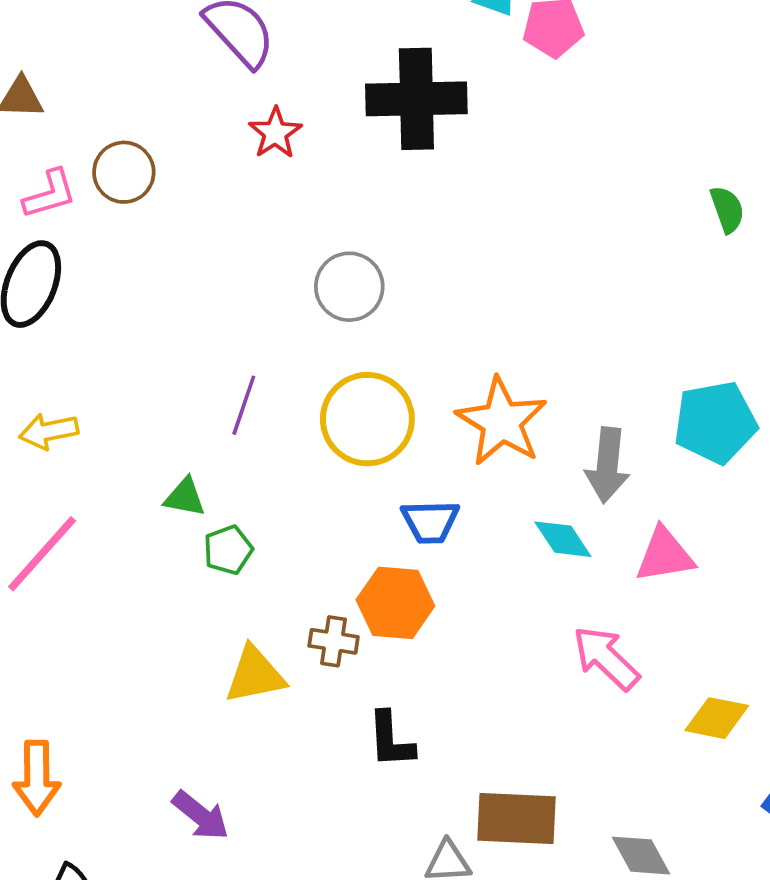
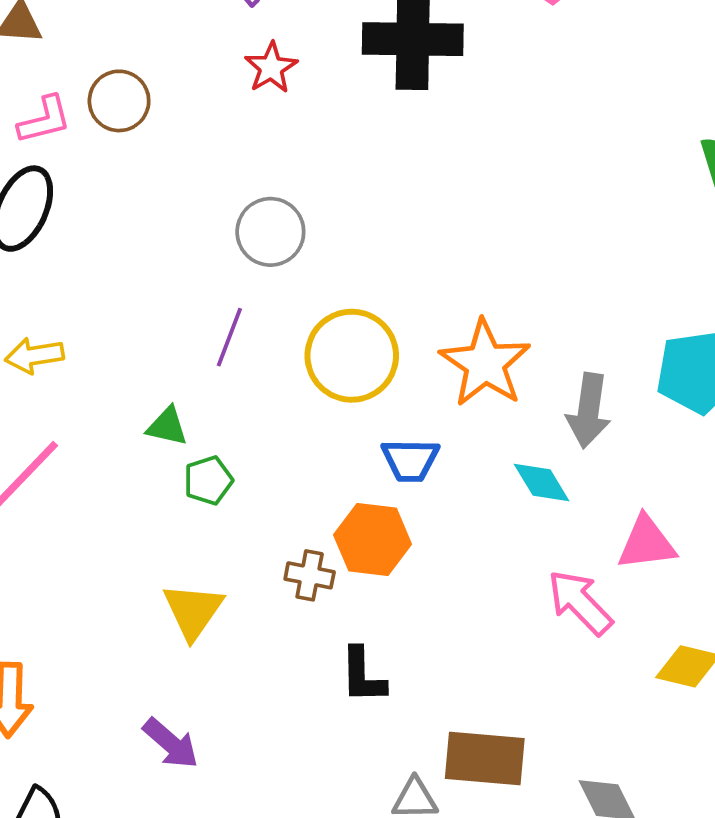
gray circle: (349, 287) -> (270, 232), moved
pink triangle: (665, 555) -> (647, 543), moved
yellow triangle: (255, 675) -> (193, 611), moved, turned -46

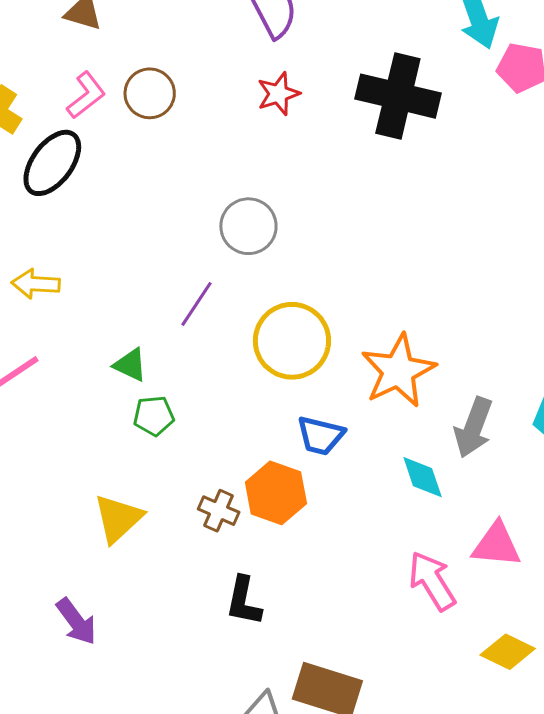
pink L-shape: (44, 120) -> (86, 95), turned -36

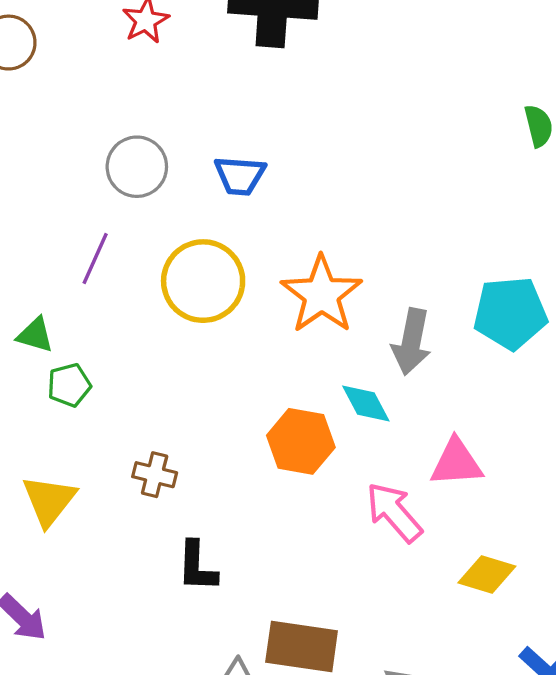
blue trapezoid: (321, 436) -> (240, 176), moved
orange hexagon: (276, 493) -> (301, 441), moved

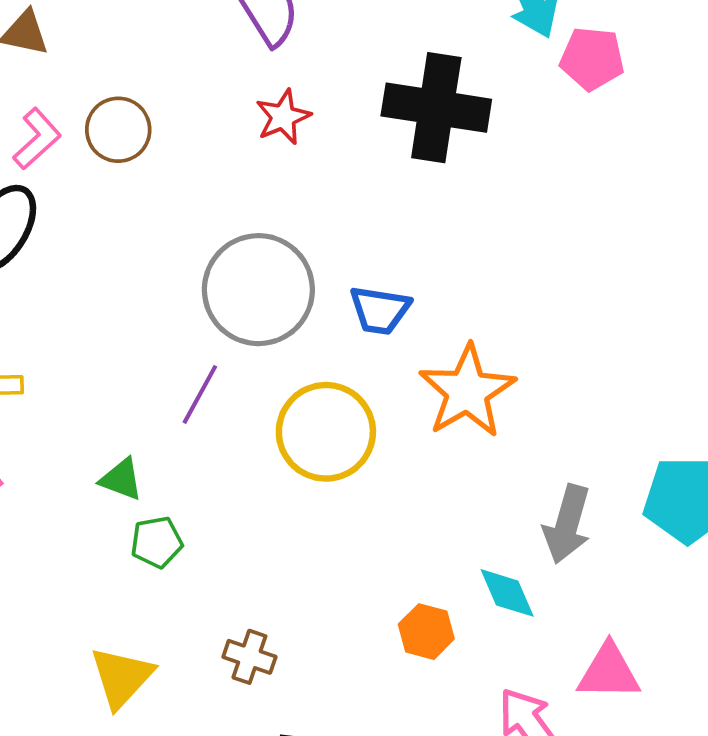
gray circle: (137, 167) -> (258, 290), size x1.5
orange star: (322, 295) -> (467, 391), moved
orange hexagon: (301, 441) -> (426, 632), size x0.7

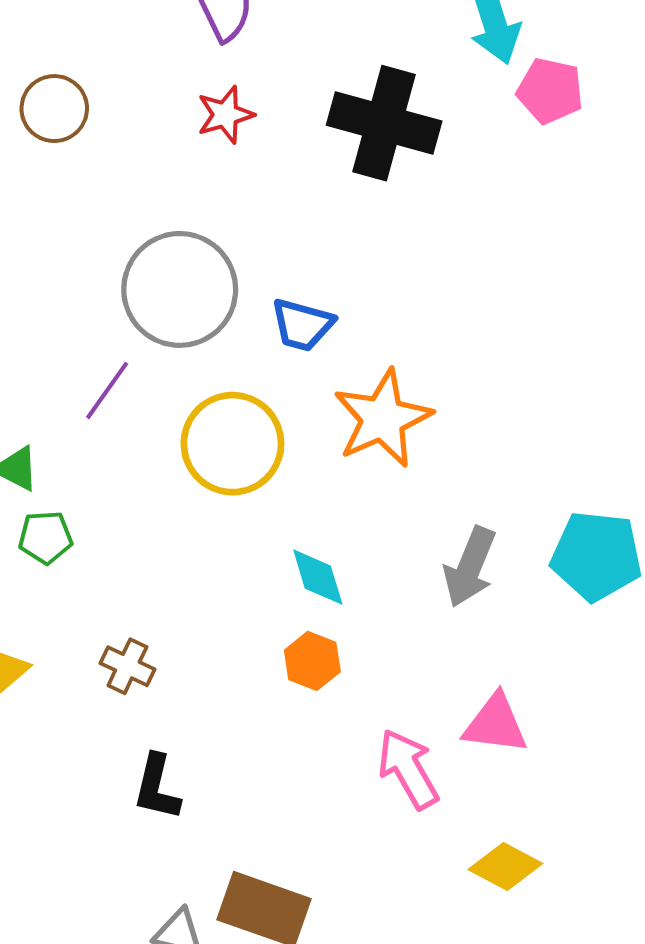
cyan diamond: (507, 593) -> (318, 577), moved

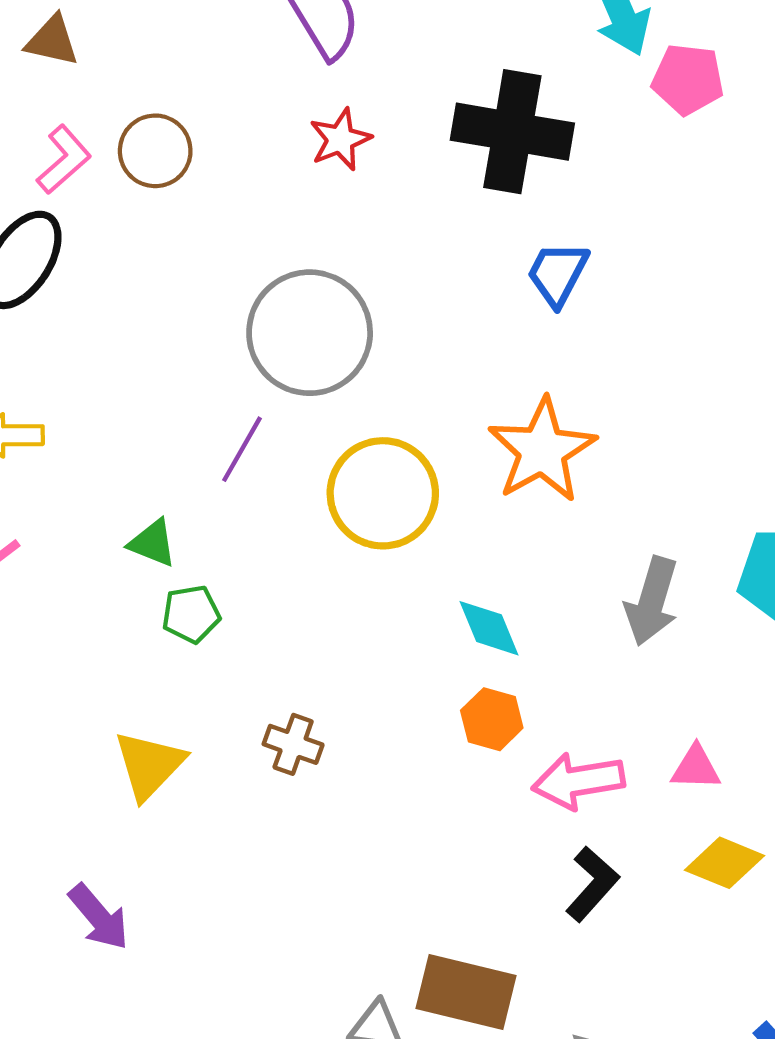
blue trapezoid: (302, 325) -> (558, 274), moved, turned 108
pink triangle: (495, 724) -> (696, 768), size x0.7
pink arrow: (408, 769) -> (578, 781), moved, turned -64
black L-shape: (157, 787) -> (592, 884), moved, turned -146
yellow diamond: (505, 866) -> (725, 863), moved

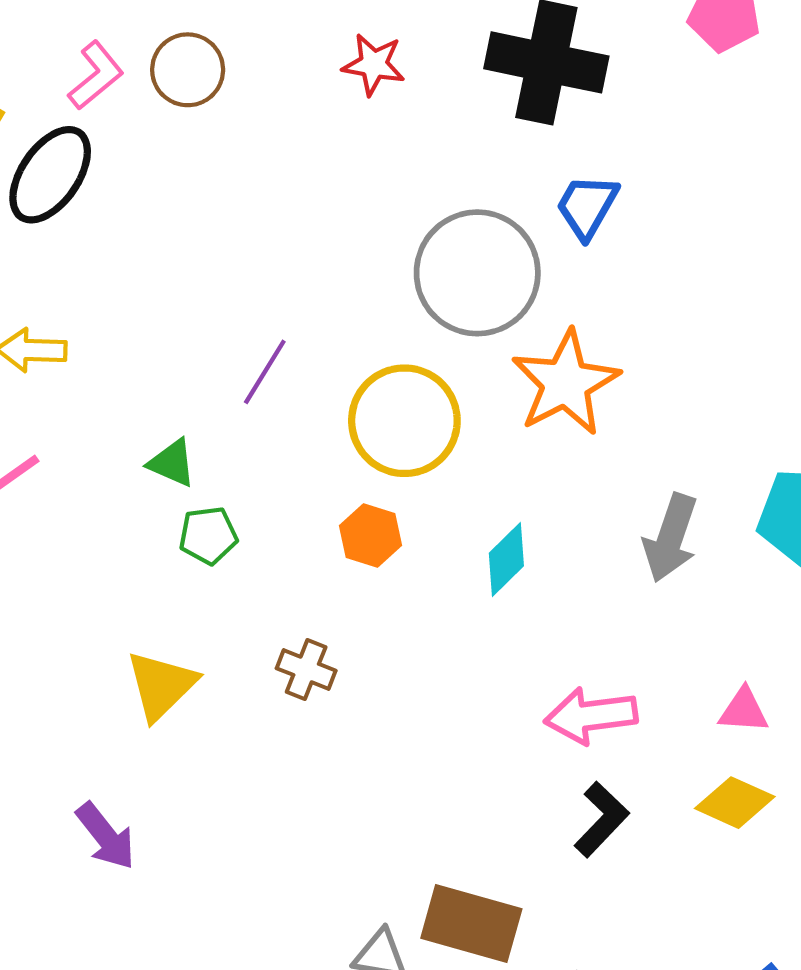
red star: (340, 139) -> (374, 64), turned 30
gray circle: (310, 333) -> (477, 273), moved
cyan diamond: (489, 628) -> (506, 559), turned 66
orange hexagon: (492, 719) -> (371, 535), moved
pink triangle: (696, 768) -> (744, 710), moved

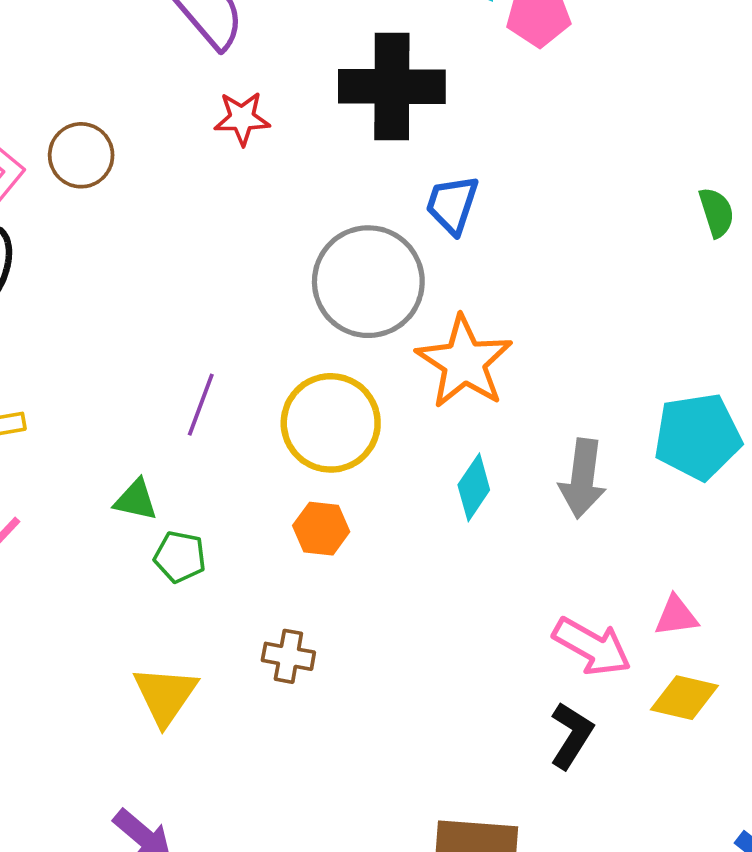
green pentagon: (208, 535) -> (180, 557), turned 30
cyan diamond: (506, 559) -> (474, 487), moved
pink arrow: (591, 716) -> (592, 647), moved, turned -132

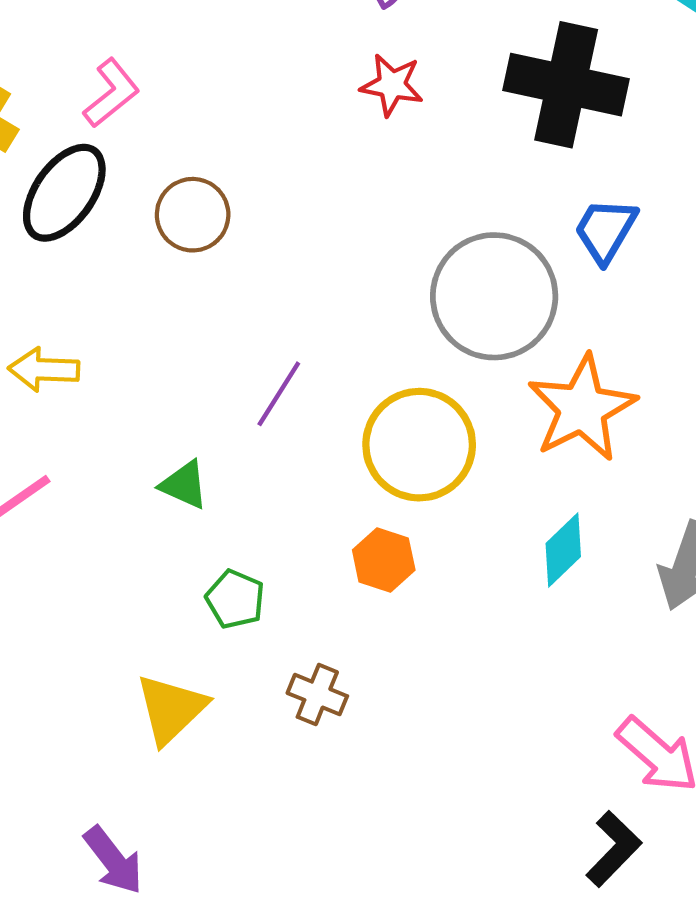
brown circle: (81, 155) -> (193, 215), moved
green pentagon: (180, 557) -> (235, 599), moved

